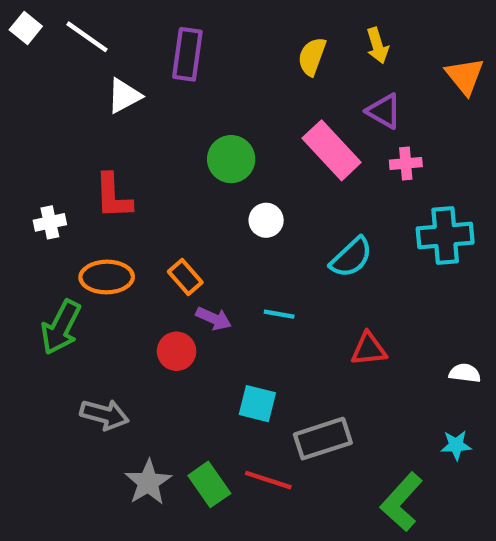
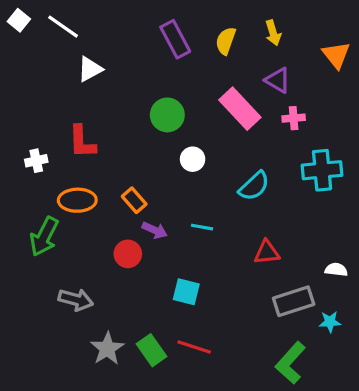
purple rectangle: (187, 54) -> (175, 39), moved, turned -36
gray rectangle: (323, 439) -> (294, 301), moved

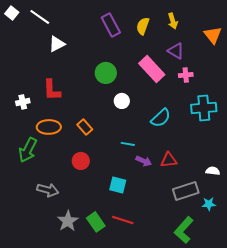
purple arrow: (155, 230) -> (144, 161), moved

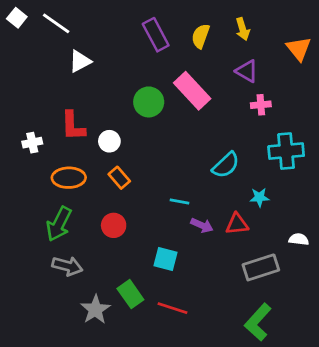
pink rectangle: (152, 69) -> (192, 91), moved
white circle: (122, 101) -> (109, 141), moved
green arrow: (28, 150) -> (59, 224), moved
cyan star: (209, 204) -> (259, 197), moved
green rectangle: (96, 222) -> (130, 294), moved

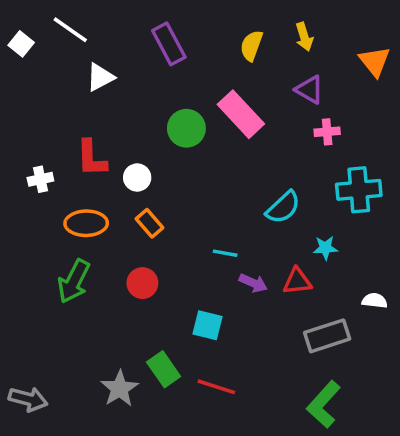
white square: (17, 18) -> (21, 44), moved
purple rectangle: (156, 35) -> (169, 44), moved
gray arrow: (67, 266) -> (28, 399), moved

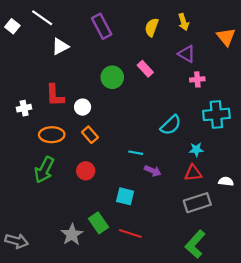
pink rectangle: (241, 114) -> (145, 69), size x0.6
red triangle: (297, 281) -> (193, 173), moved

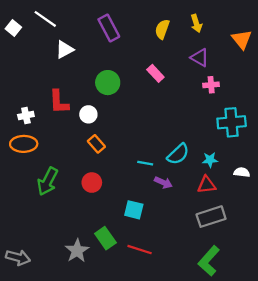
green circle: (112, 77) -> (108, 83), moved
cyan semicircle: (171, 125) -> (178, 154), moved
orange ellipse: (52, 135) -> (24, 144), moved
white semicircle: (226, 181) -> (242, 172), moved

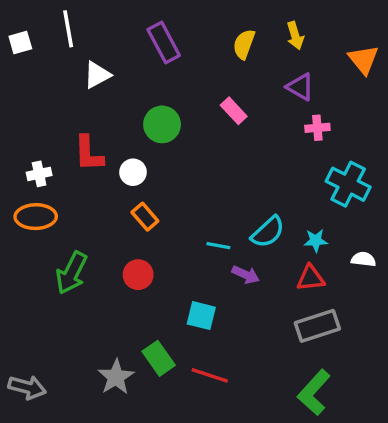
white line: (45, 19) -> (68, 29), turned 45
white square: (13, 28) -> (20, 42), turned 35
cyan cross: (232, 122) -> (348, 184), turned 32

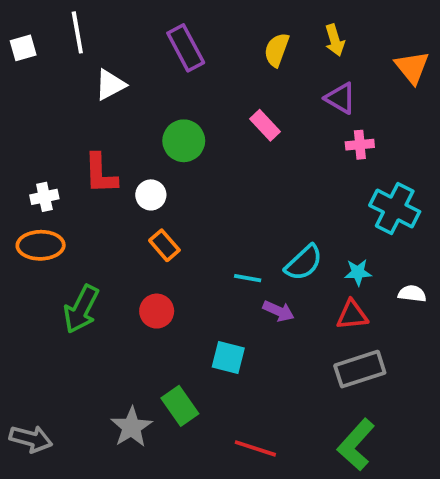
red line: (210, 375) -> (255, 448), moved

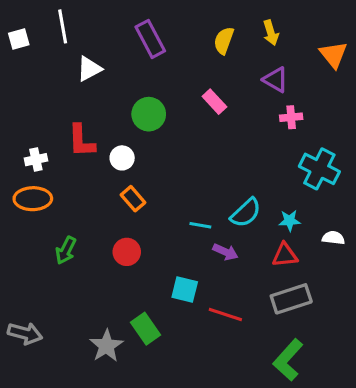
green arrow: (81, 309) -> (66, 250), size x0.7
gray arrow: (31, 439) -> (25, 333), moved
red line: (255, 448) -> (225, 315), moved

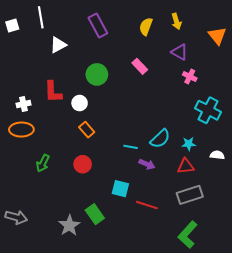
pink cross: (291, 117) -> (190, 76), turned 32

